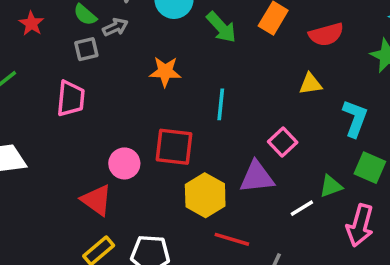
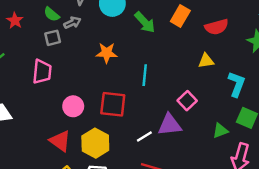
pink circle: (124, 163) -> (73, 106), moved
yellow hexagon: (205, 195) -> (95, 143), moved
white line: (302, 208) -> (144, 137), moved

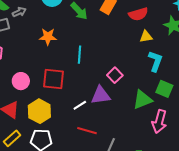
yellow triangle: (206, 61) -> (146, 36), moved
green triangle: (220, 131) -> (142, 100), size x1.5

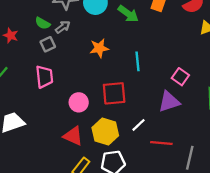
white line: (80, 105) -> (139, 125), moved

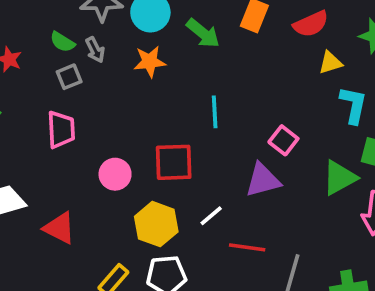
gray arrow: (63, 27) -> (95, 50), turned 96
orange star: (99, 48) -> (150, 62), moved
red triangle: (73, 136) -> (59, 228), moved

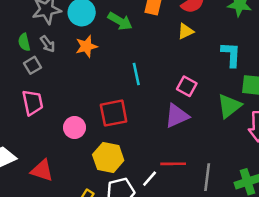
green semicircle: (62, 42) -> (24, 42), turned 54
yellow triangle: (330, 63) -> (186, 31), moved
white line: (211, 216) -> (150, 179), moved

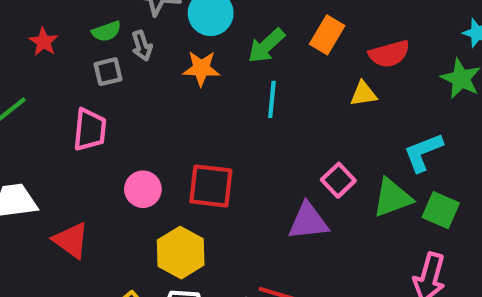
green arrow: (120, 21) -> (266, 46), turned 90
green semicircle: (24, 42) -> (106, 31), turned -114
cyan L-shape: (231, 54) -> (423, 152), turned -132
cyan line: (136, 74) -> (272, 99), moved
green triangle: (229, 106) -> (392, 198), moved

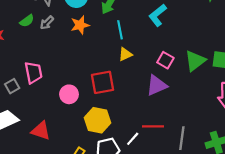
gray arrow: (142, 46) -> (47, 23), turned 80
gray square: (108, 72) -> (12, 86), moved
yellow triangle: (363, 94) -> (125, 54), moved
cyan L-shape: (423, 152) -> (158, 15), moved

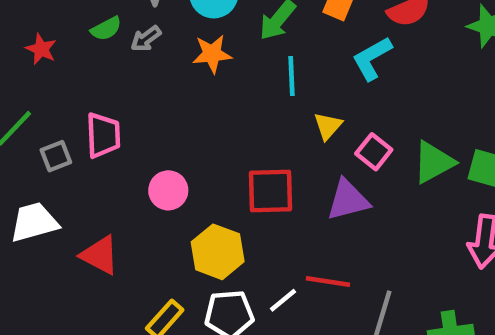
yellow triangle: (125, 54) -> (328, 126), moved, turned -32
red square: (103, 82) -> (270, 191), moved

